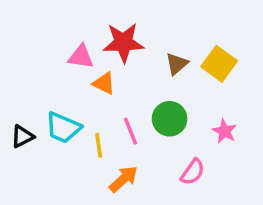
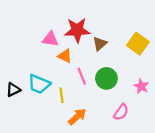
brown triangle: (177, 64) -> (100, 44), moved
pink line: (131, 131) -> (82, 76), moved

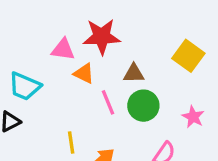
brown triangle: (100, 44) -> (134, 73), moved, turned 40
cyan trapezoid: (39, 84) -> (25, 86), moved
yellow line: (62, 95) -> (71, 143), moved

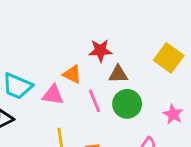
red star: (102, 37) -> (100, 50), moved, size x0.7
pink triangle: (63, 49) -> (53, 95), moved

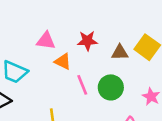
brown triangle: (118, 74) -> (120, 52), moved
pink triangle: (53, 95) -> (46, 41), moved

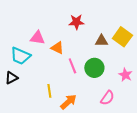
pink triangle: (46, 41) -> (37, 38), moved
red star: (87, 41) -> (76, 22), moved

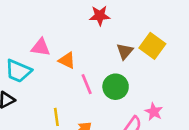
red star: (76, 22) -> (100, 16), moved
brown triangle: (101, 41) -> (125, 51), turned -48
pink star: (125, 75) -> (154, 112), moved

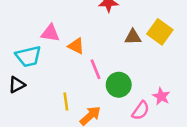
brown triangle: (125, 51) -> (133, 37), turned 48
cyan trapezoid: (18, 71) -> (28, 56), turned -36
green circle: (116, 87) -> (119, 85), moved

